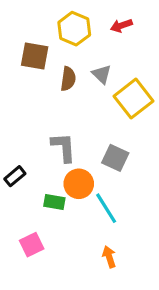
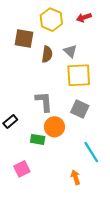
yellow square: (134, 99) -> (79, 75), moved, turned 35
cyan line: (106, 208) -> (91, 152), moved

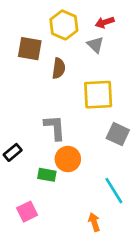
gray triangle: (70, 51) -> (95, 45), moved
gray square: (80, 109) -> (118, 134), moved

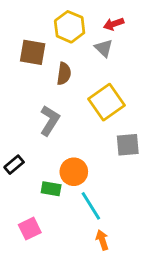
yellow square: (98, 95) -> (106, 102), turned -32
gray L-shape: (55, 127) -> (50, 121), moved, turned 36
gray square: (118, 134) -> (128, 145), turned -30
cyan line: (114, 191) -> (91, 206), moved

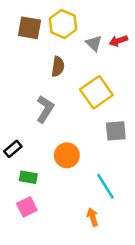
red arrow: (114, 24) -> (118, 41), moved
brown square: (33, 52) -> (30, 28), moved
green rectangle: (51, 189) -> (28, 177), moved
cyan line: (91, 206) -> (105, 186), moved

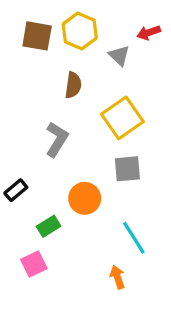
red arrow: (118, 41) -> (149, 33), moved
gray square: (116, 131) -> (127, 169), moved
green rectangle: (28, 177) -> (49, 226), moved, turned -42

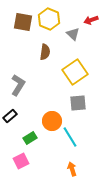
gray L-shape: (57, 139) -> (18, 85), moved
cyan line: (134, 238) -> (70, 137), moved

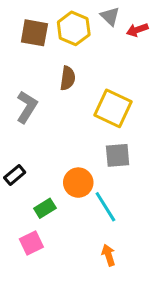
gray triangle: (73, 34) -> (110, 16), moved
yellow square: (75, 72) -> (113, 108), turned -30
gray L-shape: (18, 85) -> (27, 107), moved

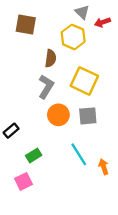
yellow hexagon: (74, 28) -> (73, 37), moved
gray L-shape: (27, 107) -> (46, 87), moved
orange circle: (78, 183) -> (58, 115), moved
orange arrow: (108, 255) -> (104, 167), moved

